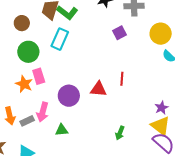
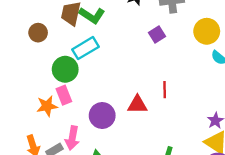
cyan rectangle: (60, 39) -> (85, 48), turned 40
green circle: (28, 52) -> (65, 69), moved
orange star: (24, 84) -> (47, 106), turned -30

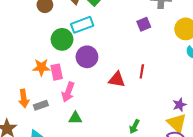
pink rectangle: (64, 95) -> (57, 72), moved
purple circle: (102, 115) -> (87, 57), moved
pink arrow: (72, 138) -> (68, 92), moved

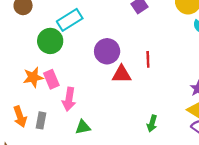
purple circle: (87, 57) -> (107, 51), moved
gray rectangle: (41, 105) -> (41, 120), turned -48

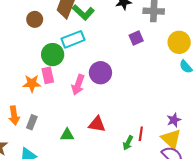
red line: (148, 59) -> (141, 134), moved
red triangle: (121, 74) -> (97, 124), moved
pink rectangle: (51, 79) -> (48, 75), moved
pink arrow: (69, 99) -> (78, 85), moved

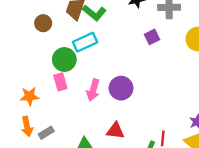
purple circle: (100, 73) -> (121, 88), moved
orange star: (32, 83) -> (30, 96), moved
gray rectangle: (32, 122) -> (46, 133), turned 40

